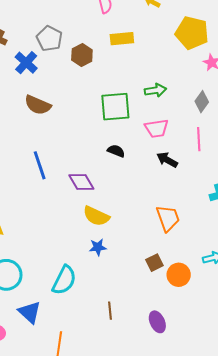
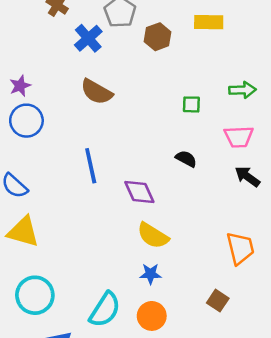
green square: (115, 107) -> (191, 104), size x0.5
brown square: (154, 263) -> (218, 301), turned -36
orange circle: (179, 275) -> (152, 316), moved

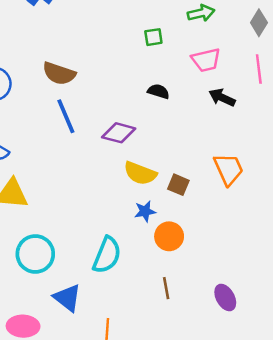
brown semicircle: (97, 92) -> (59, 73), moved
purple diamond: (139, 192) -> (119, 133), turned -40
brown square: (218, 301) -> (178, 185), moved
orange circle: (152, 316) -> (169, 236), moved

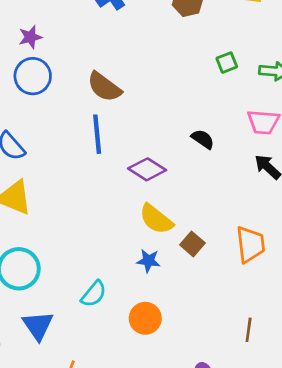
green square: (153, 37) -> (227, 63), moved, turned -30
orange circle: (169, 236) -> (145, 318), moved
cyan semicircle: (107, 255) -> (94, 294), size x0.7
brown line: (166, 288) -> (249, 330), moved

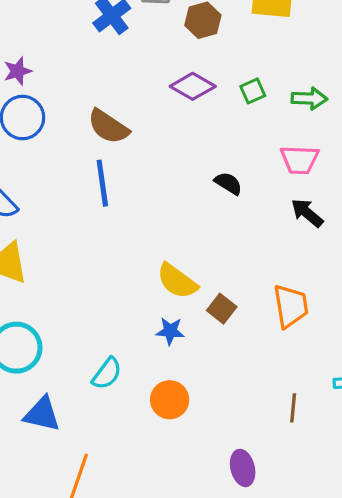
purple diamond: (147, 169) -> (193, 86), moved
blue triangle: (38, 326) -> (42, 414), turned -40

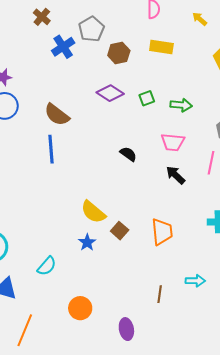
blue star: (170, 331) -> (87, 242), turned 30
orange circle: (170, 400) -> (80, 308), moved

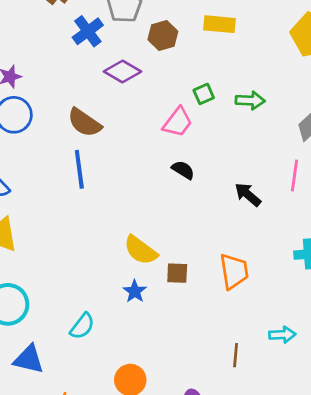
purple diamond: (110, 93) -> (123, 72), moved
pink trapezoid: (173, 142) -> (178, 122), moved, turned -55
brown square: (120, 231) -> (177, 273), turned -36

